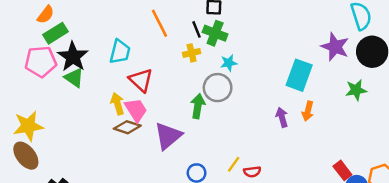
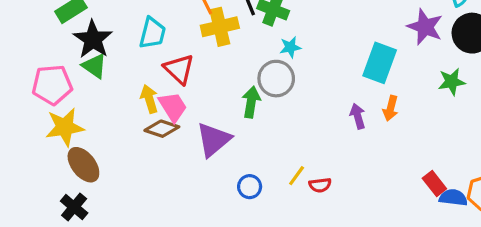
yellow cross: (192, 53) -> (220, 27), moved, size x1.6
pink pentagon: (41, 62) -> (52, 85), moved
yellow star: (28, 126) -> (65, 127), moved
brown ellipse: (26, 156) -> (83, 165), moved

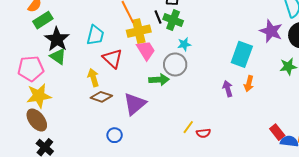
green arrow: (251, 102) -> (159, 80), turned 78
pink trapezoid: (173, 107) -> (146, 50), moved
brown ellipse: (83, 165) -> (37, 120), moved
blue circle: (250, 187) -> (115, 135), moved

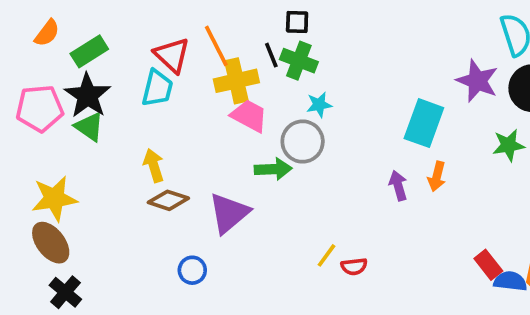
green rectangle: (43, 20) -> (89, 51), moved
pink trapezoid: (146, 50) -> (249, 116), turned -30
red triangle: (113, 58) -> (172, 55), moved
pink pentagon: (31, 69) -> (40, 108), moved

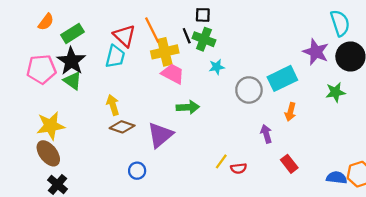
cyan rectangle: (424, 123) -> (282, 78), turned 44
gray circle: (303, 142) -> (249, 90), moved
purple arrow: (398, 186) -> (266, 134), moved
red rectangle: (488, 265) -> (289, 164), moved

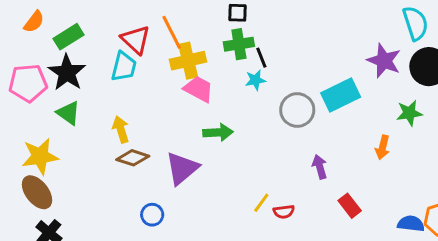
black line: (187, 36) -> (261, 58), moved
green cross: (204, 39) -> (239, 44), turned -30
green triangle: (72, 81) -> (68, 113), moved
orange arrow: (290, 112) -> (383, 147), moved

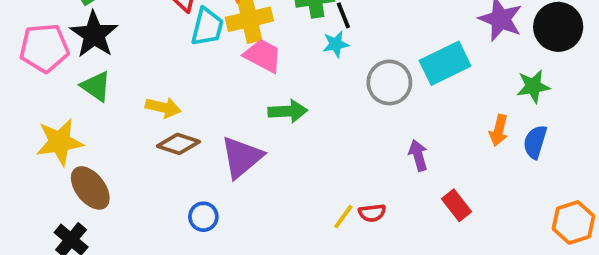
cyan trapezoid: (124, 67) -> (207, 27), moved
yellow arrow: (121, 129) -> (163, 107), turned 120
brown ellipse: (37, 192) -> (90, 188), moved
yellow line: (261, 203) -> (343, 217), moved
blue semicircle: (411, 224) -> (535, 142), moved, turned -80

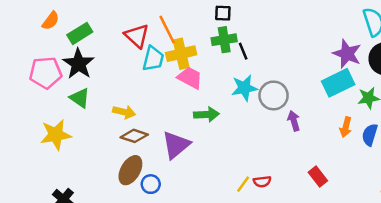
cyan star: (336, 44) -> (244, 88), moved, size x1.5
cyan rectangle: (445, 63) -> (338, 83), moved
purple arrow: (418, 155) -> (294, 121), moved
brown ellipse: (90, 188) -> (130, 170), moved, turned 68

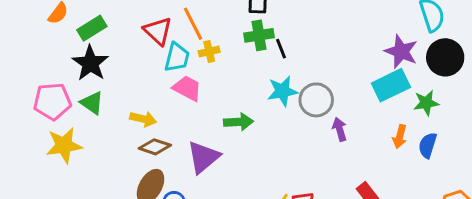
yellow cross: (181, 54) -> (209, 52), size x0.6
pink pentagon: (46, 73) -> (52, 101), moved
pink trapezoid: (190, 78) -> (187, 88), moved

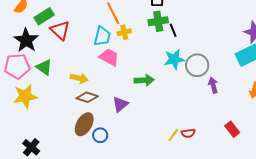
red triangle: (158, 31) -> (60, 30), moved
black star: (90, 63) -> (26, 40), moved
purple triangle: (203, 157) -> (120, 104), size x0.7

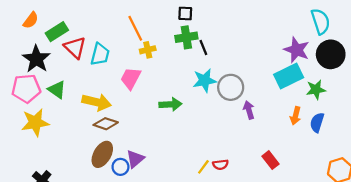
cyan trapezoid: (102, 36) -> (100, 54), moved
pink trapezoid: (109, 57) -> (131, 78), turned -90
yellow arrow: (79, 78) -> (97, 102), size x1.4
purple triangle: (120, 104) -> (135, 159), moved

